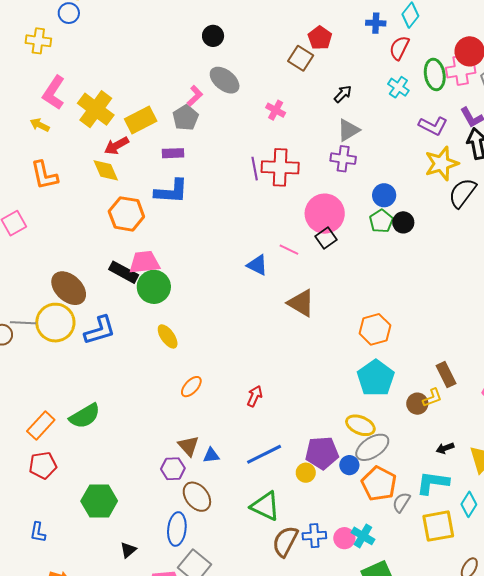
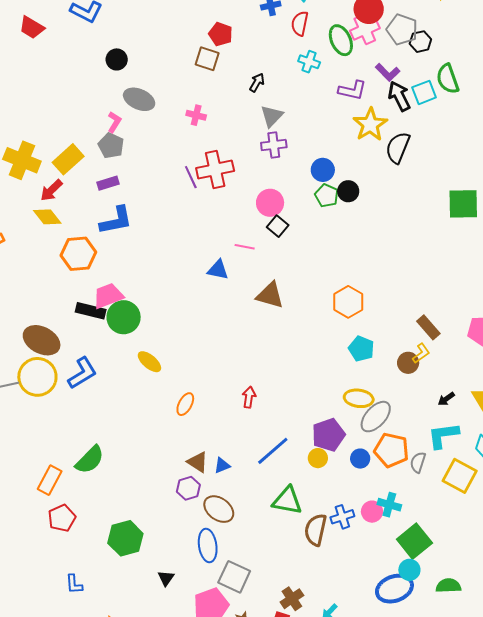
pink circle: (325, 214) -> (270, 203), size x0.7
cyan pentagon: (376, 378) -> (361, 349), size x0.7
blue circle: (349, 465) -> (360, 459), moved
yellow square: (438, 526) -> (460, 476), turned -36

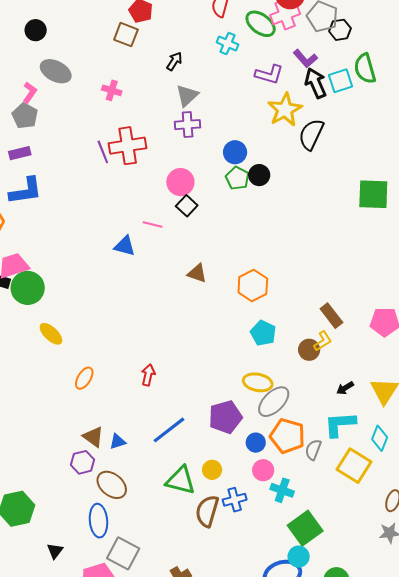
green ellipse: (341, 40) -> (261, 24), turned -32
brown triangle: (270, 295) -> (197, 273), moved, size x0.7
yellow circle: (318, 458) -> (212, 470), moved
pink circle: (372, 512) -> (263, 470), moved

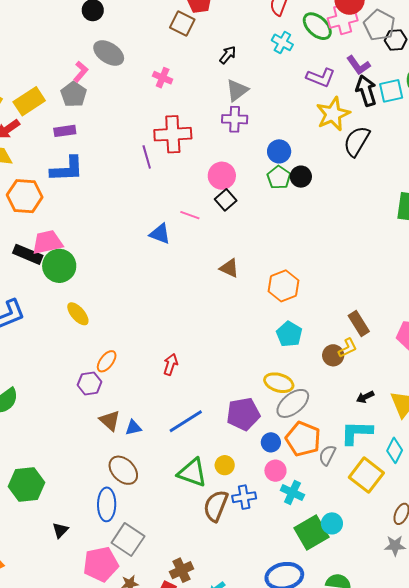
purple line: (103, 152) -> (147, 157), moved
purple hexagon: (83, 462) -> (90, 383), moved
cyan circle: (299, 557) -> (332, 523), moved

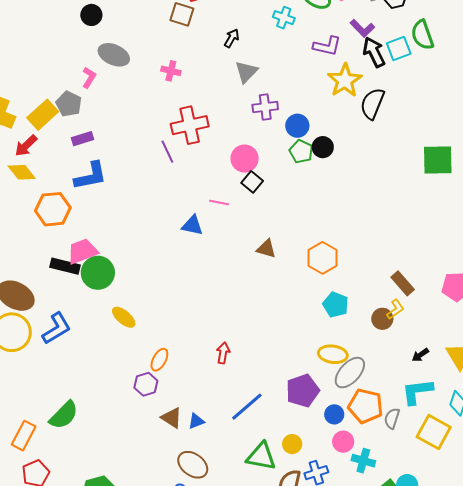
gray pentagon: (74, 94) -> (69, 104), moved
purple cross: (235, 119) -> (265, 107), moved

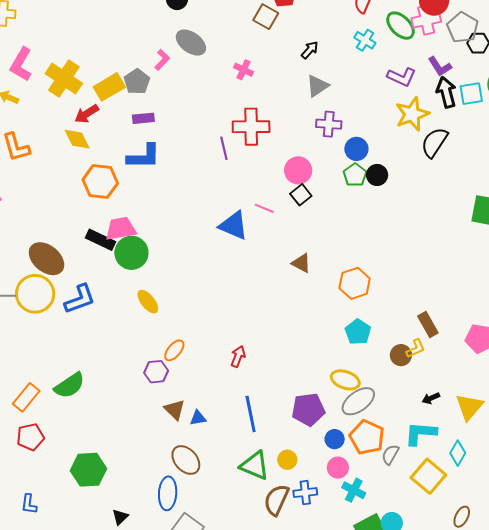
blue triangle: (192, 225) -> (234, 225), size x1.4
blue line: (247, 407) -> (251, 414), turned -72

